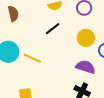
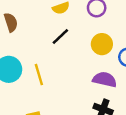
yellow line: (32, 58) -> (39, 75), turned 54

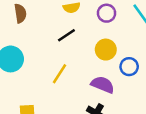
yellow line: (39, 75) -> (60, 74), moved, turned 40

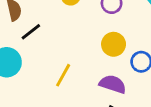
black line: (66, 35) -> (31, 32), moved

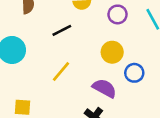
black line: (31, 32) -> (62, 30), moved

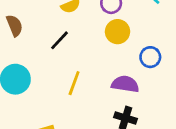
yellow circle: (112, 52) -> (118, 32), moved

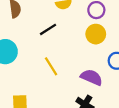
yellow line: (74, 83) -> (51, 66), turned -66

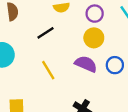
purple semicircle: (91, 77) -> (86, 64), moved

